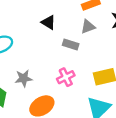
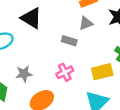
black triangle: (48, 22) -> (31, 18), moved, size x1.5

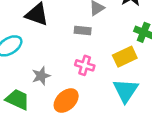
pink cross: (65, 72) -> (85, 65), turned -35

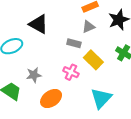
yellow rectangle: (125, 57) -> (93, 60), moved, turned 60

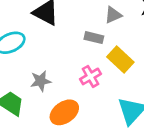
pink cross: (71, 72) -> (91, 76), turned 35

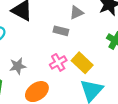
yellow rectangle: (120, 60) -> (82, 63), moved

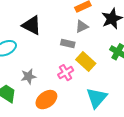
yellow rectangle: (82, 63) -> (86, 62), moved

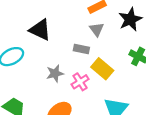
gray triangle: (82, 26) -> (97, 29), turned -40
gray star: (28, 76) -> (55, 73), moved

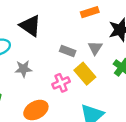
gray triangle: (97, 29) -> (95, 48), moved
gray star: (55, 73) -> (23, 69), moved

